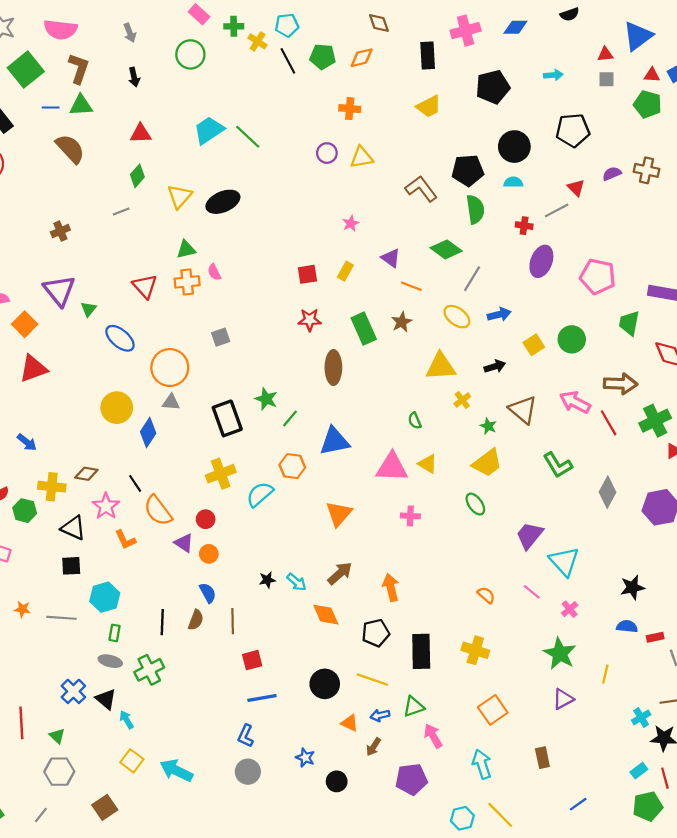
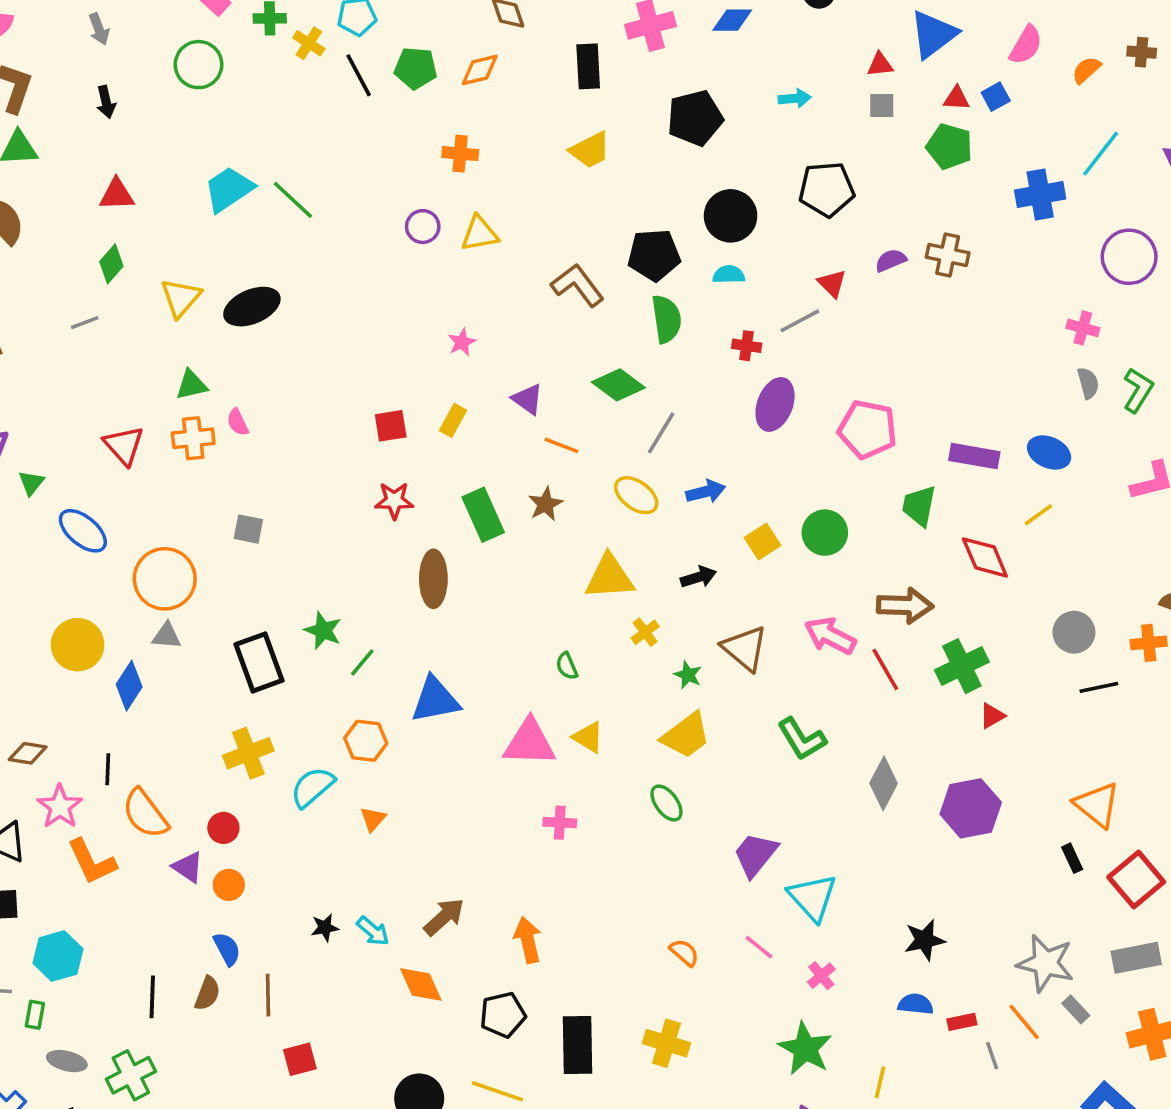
gray square: (221, 337) -> (248, 529), turned 30
black line: (135, 483) -> (108, 769), turned 36
orange triangle: (339, 514) -> (373, 819), moved, size x0.6
orange L-shape: (125, 540) -> (92, 862), size x1.4
green rectangle: (115, 633) -> (35, 1015), moved

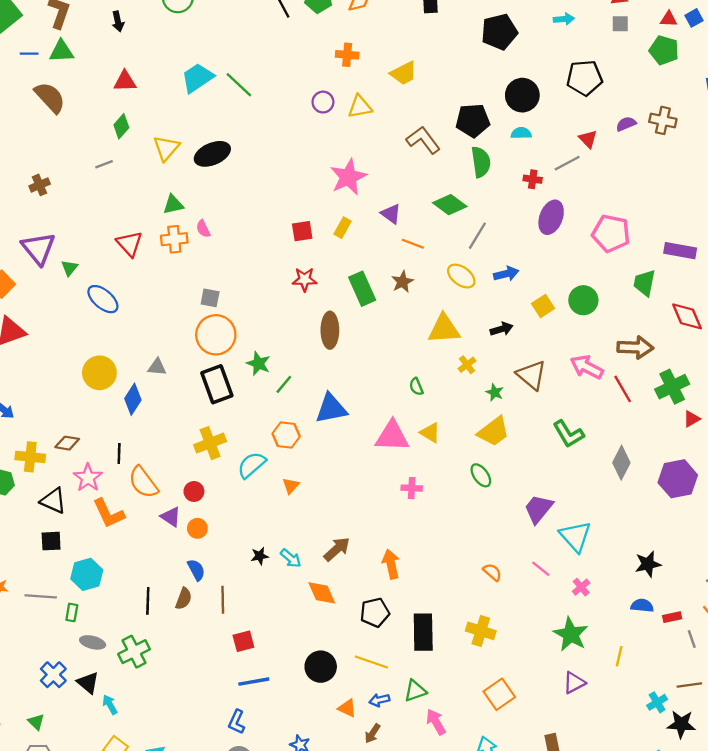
yellow trapezoid: (590, 150) -> (404, 73), moved
pink star: (462, 342) -> (348, 177), size x2.0
orange circle: (165, 579) -> (216, 335), moved

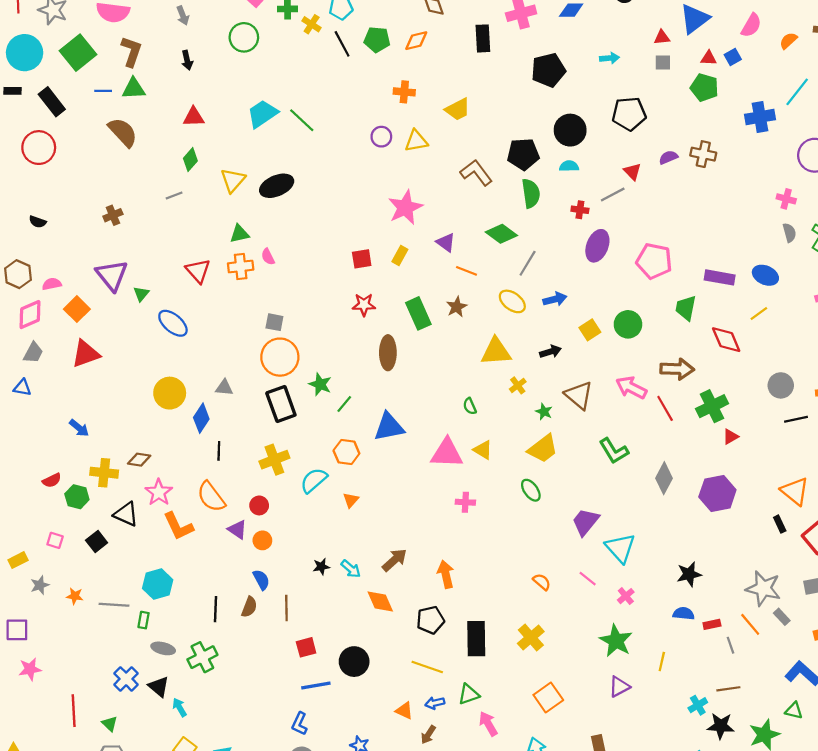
black line: (119, 453) -> (219, 451), moved
black square: (51, 541) -> (97, 541), moved, turned -35
yellow cross: (481, 631) -> (531, 638), turned 32
black circle: (321, 667) -> (354, 662), moved

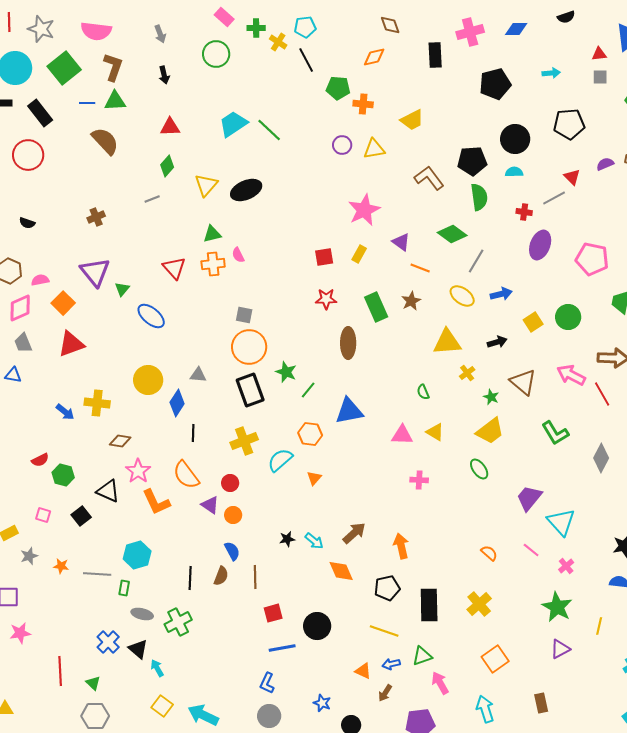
green pentagon: (377, 40) -> (338, 88), moved
gray trapezoid: (33, 353) -> (23, 343), turned 130
pink triangle: (447, 453) -> (402, 435), size x0.7
yellow cross: (104, 473) -> (97, 403), moved

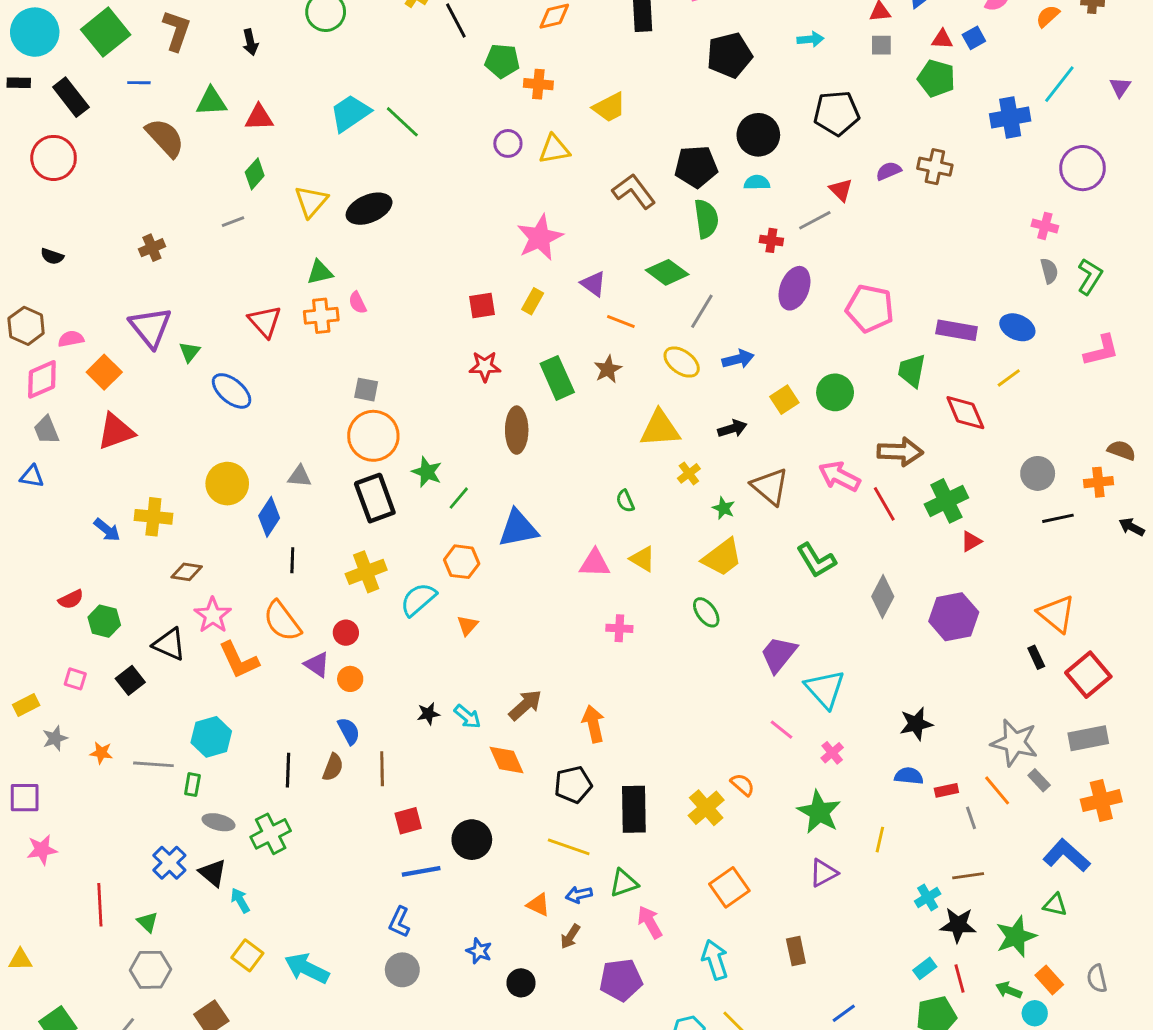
green triangle: (115, 101) -> (211, 102), moved
orange semicircle: (489, 553) -> (742, 785), moved

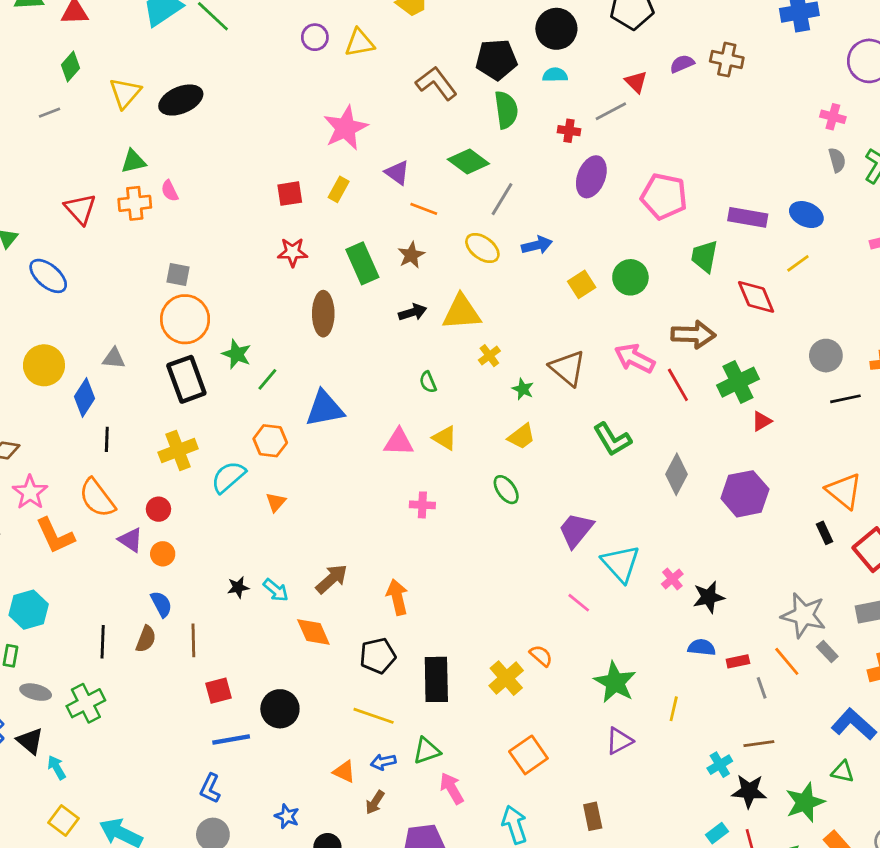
black arrow: (732, 429) -> (413, 312), moved
yellow trapezoid: (722, 557) -> (522, 437), size x0.7
pink cross: (832, 753) -> (672, 579), moved

